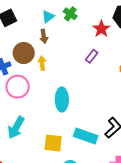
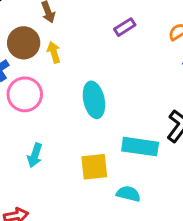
purple rectangle: (92, 56) -> (125, 27), turned 32
cyan arrow: (16, 128) -> (35, 155), size x0.7

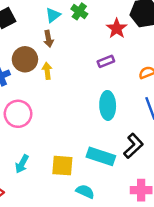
pink circle: (25, 94) -> (18, 114), moved
cyan ellipse: (94, 100) -> (108, 105), moved
cyan arrow: (35, 155) -> (22, 164), moved

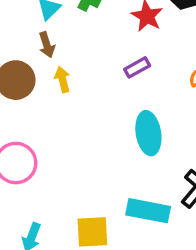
yellow arrow: (47, 71) -> (62, 79), moved

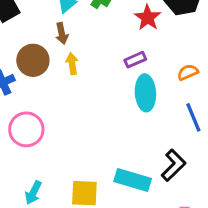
cyan ellipse: (148, 133) -> (145, 93), moved

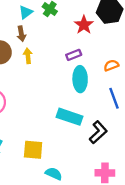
cyan rectangle: (133, 180) -> (70, 117), moved

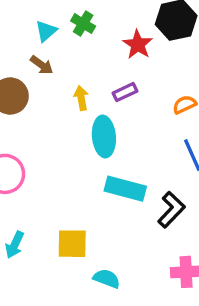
brown arrow: (21, 34) -> (42, 65), turned -40
yellow arrow: (28, 56) -> (81, 98), moved
cyan ellipse: (80, 79) -> (104, 136), moved

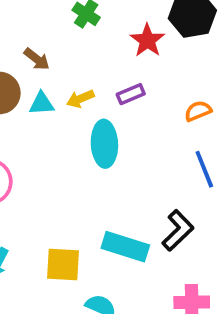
cyan triangle: (46, 31) -> (42, 104), moved, turned 35
yellow arrow: (81, 98) -> (80, 99), turned -105
cyan rectangle: (125, 189) -> (125, 247), moved

